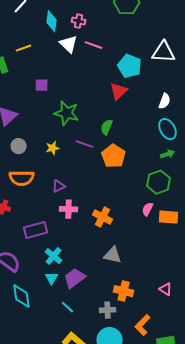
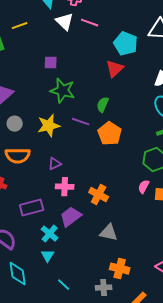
purple square: (42, 85) -> (51, 63), moved
yellow star: (53, 148) -> (49, 126), size x1.6
purple trapezoid: (75, 278) -> (71, 217), moved

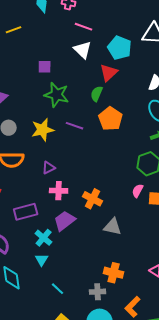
white triangle: (65, 22) -> (83, 50), moved
green semicircle: (103, 105) -> (97, 94), moved
orange pentagon: (110, 134) -> (111, 119), moved
gray triangle: (109, 233) -> (113, 227), moved

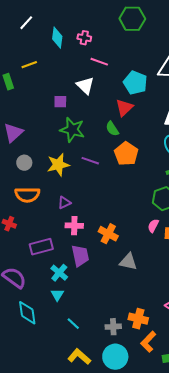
white triangle: (83, 50) -> (85, 86), moved
green semicircle: (97, 94) -> (112, 129), turned -56
purple trapezoid: (65, 221) -> (80, 256), turned 115
orange cross: (114, 273) -> (138, 319), moved

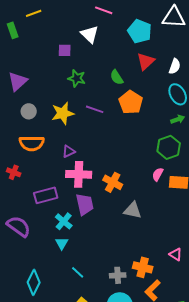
red triangle: (124, 108) -> (146, 61), moved
green star: (72, 130) -> (77, 78), size x0.7
pink cross: (74, 226) -> (79, 174), size x1.4
cyan diamond: (27, 313) -> (34, 282), moved, turned 35

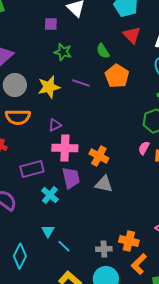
red triangle: (146, 61) -> (132, 35), turned -30
gray circle: (29, 111) -> (15, 85), size x1.5
gray triangle: (133, 210) -> (104, 184), moved
cyan triangle: (62, 243) -> (48, 231), moved

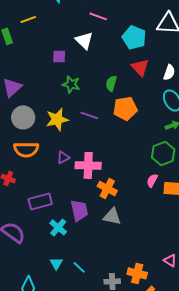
green semicircle: (103, 51) -> (111, 83), turned 49
orange pentagon: (117, 76) -> (125, 108), turned 30
pink cross: (65, 148) -> (88, 165), moved
cyan line: (64, 246) -> (79, 267), moved

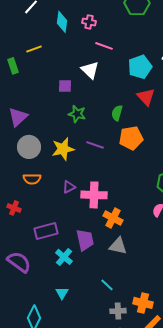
cyan pentagon: (134, 37) -> (140, 67), turned 30
orange semicircle: (26, 149) -> (32, 179), size x0.7
cyan line: (79, 267) -> (107, 285), moved

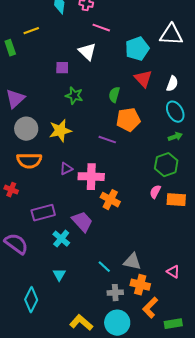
purple line: (95, 145) -> (107, 140), moved
orange semicircle: (32, 179) -> (29, 161), size x1.4
purple trapezoid: (85, 240) -> (82, 222), turned -30
gray triangle: (118, 246) -> (132, 262), moved

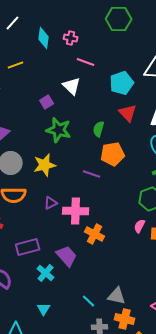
purple square: (62, 68) -> (47, 102), turned -32
green star: (74, 96) -> (59, 130), size x1.4

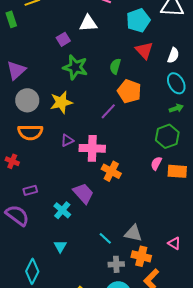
white triangle: (72, 86) -> (88, 23), turned -48
orange pentagon: (113, 154) -> (129, 91), turned 30
purple line: (92, 174) -> (108, 111), turned -66
purple rectangle: (28, 247) -> (30, 190), moved, size x0.6

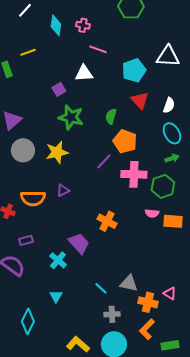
orange semicircle: (30, 132) -> (33, 198), moved
pink cross: (92, 148) -> (134, 174), moved
pink semicircle: (156, 163) -> (152, 213), turned -112
orange cross: (141, 256) -> (148, 302), moved

